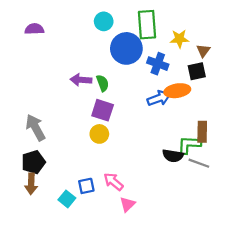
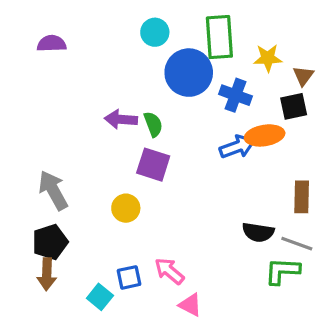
yellow circle: (99, 134) -> (126, 208), moved
green L-shape: (189, 145) -> (282, 271), moved
pink triangle: (127, 204) -> (190, 305), turned -49

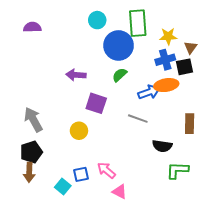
blue cross: (236, 95) -> (165, 60), moved, turned -36
green semicircle: (153, 124) -> (120, 75), moved, turned -112
gray line: (297, 244) -> (138, 119), moved

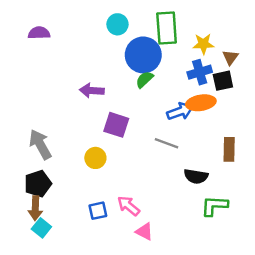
green semicircle: (120, 75) -> (144, 79), moved
cyan square: (63, 187) -> (41, 228), moved

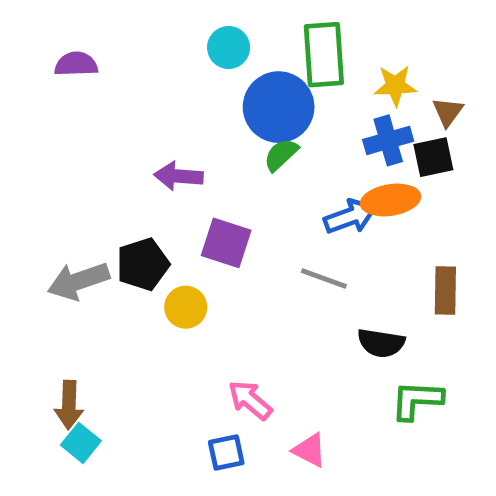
gray arrow: (40, 144) -> (78, 281), turned -80
black pentagon: (38, 184) -> (143, 264), moved
blue square: (98, 211) -> (226, 452), moved
pink triangle: (144, 232) -> (310, 450), moved

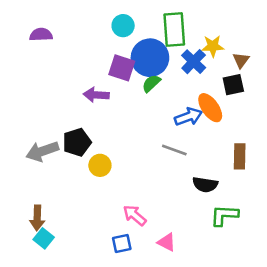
blue cross: (388, 140) -> (194, 62), moved, turned -30
orange ellipse: (391, 200) -> (210, 108), turned 64
purple square: (226, 243) -> (122, 68), moved

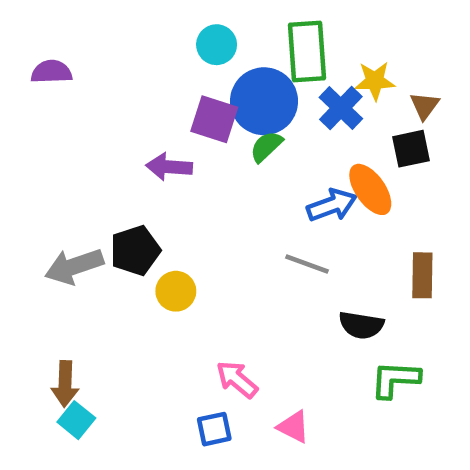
purple semicircle: (41, 35) -> (51, 72), moved

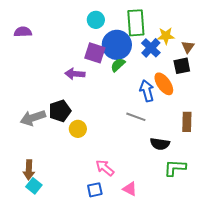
blue arrow: (332, 205) -> (147, 91), turned -85

